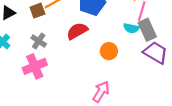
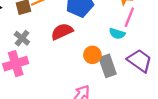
gray rectangle: (147, 30) -> (108, 66), moved

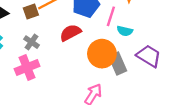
pink line: (129, 17) -> (111, 16), moved
orange circle: (92, 55) -> (102, 54), size x1.6

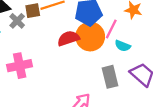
gray cross: (31, 42) -> (17, 21), moved
orange circle: (102, 54) -> (90, 37), moved

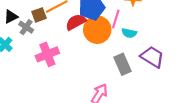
red semicircle: (68, 38) -> (76, 22), moved
pink cross: (20, 66) -> (47, 54), moved

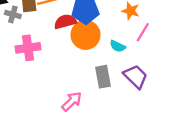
pink line: (116, 19) -> (143, 32), moved
gray cross: (26, 27) -> (13, 14), turned -32

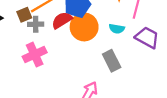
gray cross: (13, 14) -> (36, 24), moved
purple trapezoid: (136, 77) -> (147, 37), moved

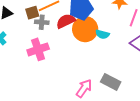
cyan semicircle: (117, 29) -> (102, 34), moved
gray rectangle: (112, 61) -> (111, 82), moved, turned -42

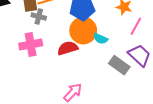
red semicircle: (66, 21) -> (68, 48), moved
gray rectangle: (111, 82) -> (119, 65), moved

